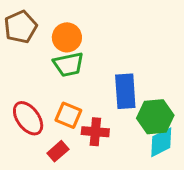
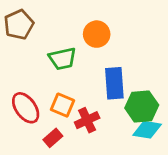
orange circle: (67, 37) -> (97, 34), moved
red cross: (95, 132) -> (87, 120), turned -30
cyan diamond: (161, 142) -> (147, 130), turned 36

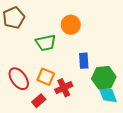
blue rectangle: (114, 83) -> (84, 61), size x0.7
cyan diamond: (147, 130) -> (108, 95), turned 60

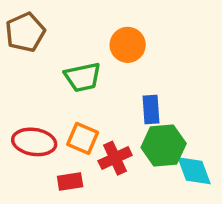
green hexagon: (104, 78) -> (164, 146), moved
red ellipse: (19, 79) -> (34, 142), turned -45
red rectangle: (39, 101) -> (70, 181), turned 32

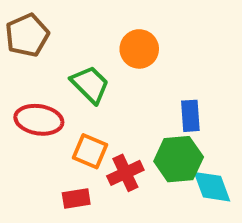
green trapezoid: (83, 77) -> (90, 84), turned -123
blue rectangle: (151, 110) -> (190, 116), moved
red ellipse: (34, 142) -> (39, 120), moved

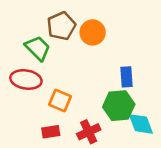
brown pentagon: (27, 35) -> (61, 26), moved
green trapezoid: (90, 84) -> (38, 48), moved
red cross: (125, 173) -> (89, 132), moved

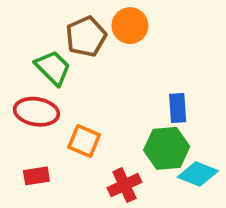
orange circle: (93, 32) -> (130, 26), moved
cyan diamond: (141, 124) -> (198, 174), turned -48
red rectangle: (51, 132) -> (36, 176), moved

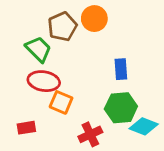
blue rectangle: (178, 108) -> (121, 69), moved
red ellipse: (36, 112) -> (44, 81), moved

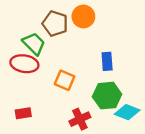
brown pentagon: (62, 27) -> (55, 24), turned -30
red ellipse: (44, 81) -> (24, 64), moved
orange square: (61, 102) -> (65, 80), moved

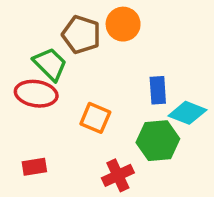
cyan diamond: (127, 112) -> (187, 113), moved

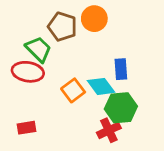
cyan diamond: (187, 113) -> (101, 86), moved, turned 32
orange square: (95, 118) -> (73, 90), turned 30
red cross: (118, 175) -> (109, 130), moved

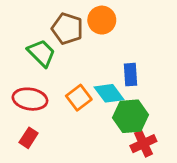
red ellipse: (28, 72) -> (30, 99), moved
red rectangle: (26, 128) -> (29, 138), turned -48
red cross: (109, 130) -> (143, 144), moved

